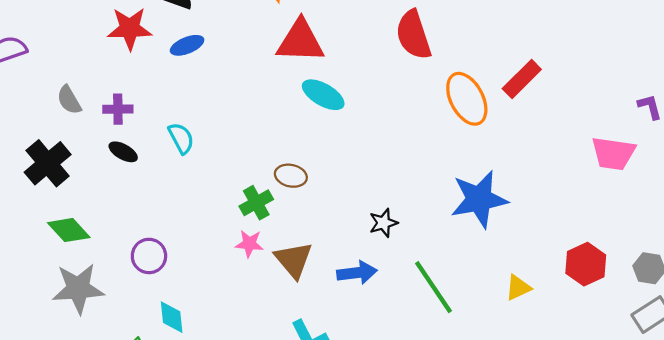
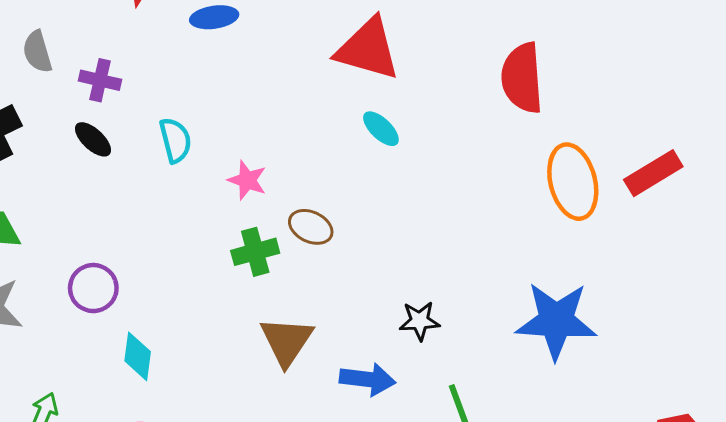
cyan ellipse: (323, 95) -> (381, 129), size x0.7
pink star: (249, 244) -> (247, 180), moved
cyan diamond: (172, 317) -> (138, 356), moved

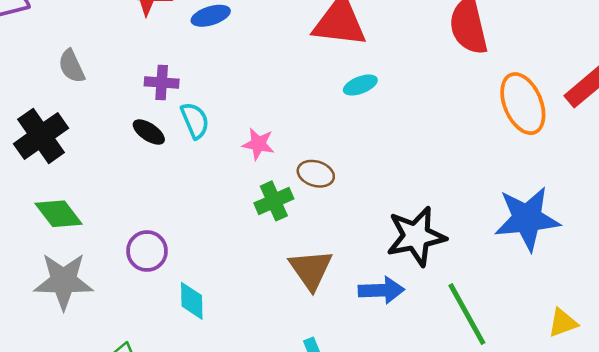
purple cross: (100, 80) -> (162, 83), moved
cyan ellipse: (381, 129) -> (360, 85), turned -56
black ellipse: (93, 139) -> (149, 132), moved
black star: (420, 321) -> (416, 236), size x1.8

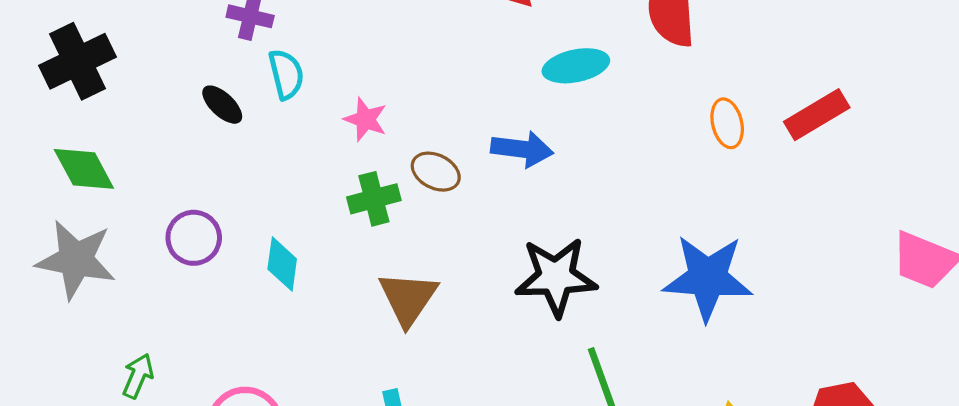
cyan ellipse: (360, 85) -> (576, 66), moved, size x1.4
orange ellipse: (523, 104) -> (727, 123), size x0.6
black ellipse: (149, 132) -> (222, 105), moved
blue arrow: (381, 290) -> (522, 149), moved
cyan diamond: (192, 301) -> (282, 264), moved

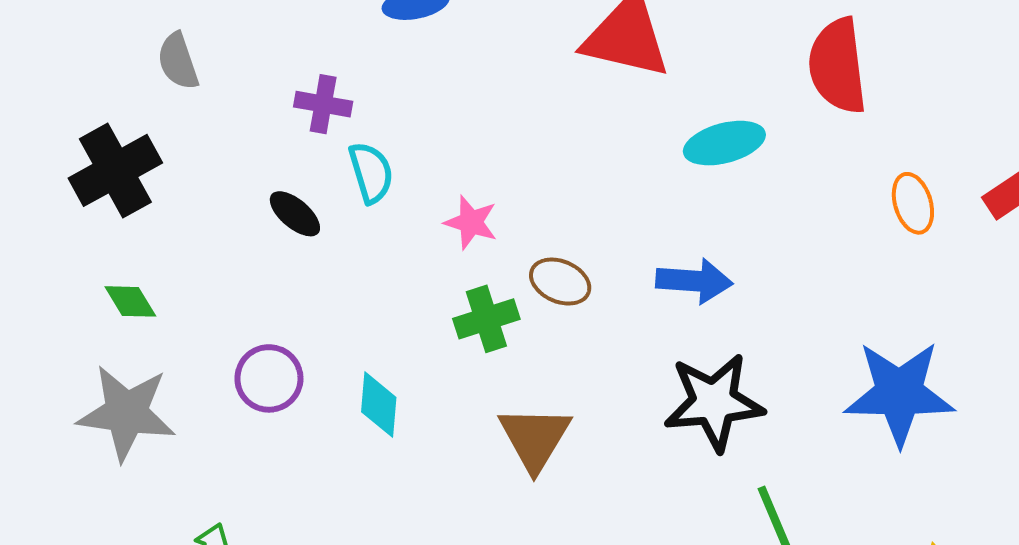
blue arrow: (522, 149) -> (694, 281), moved
green diamond: (84, 169) -> (130, 301), size x0.7

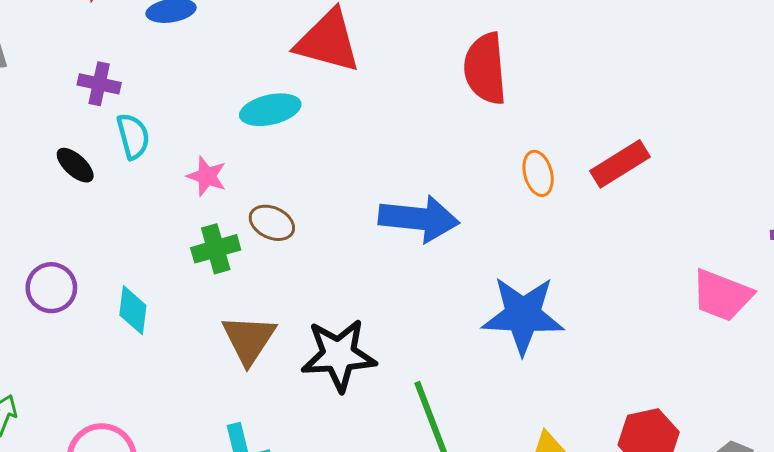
cyan ellipse: (724, 143) -> (270, 110), moved
blue arrow: (694, 281) -> (419, 219), moved, size x1.4
black star: (714, 402) -> (339, 355), moved

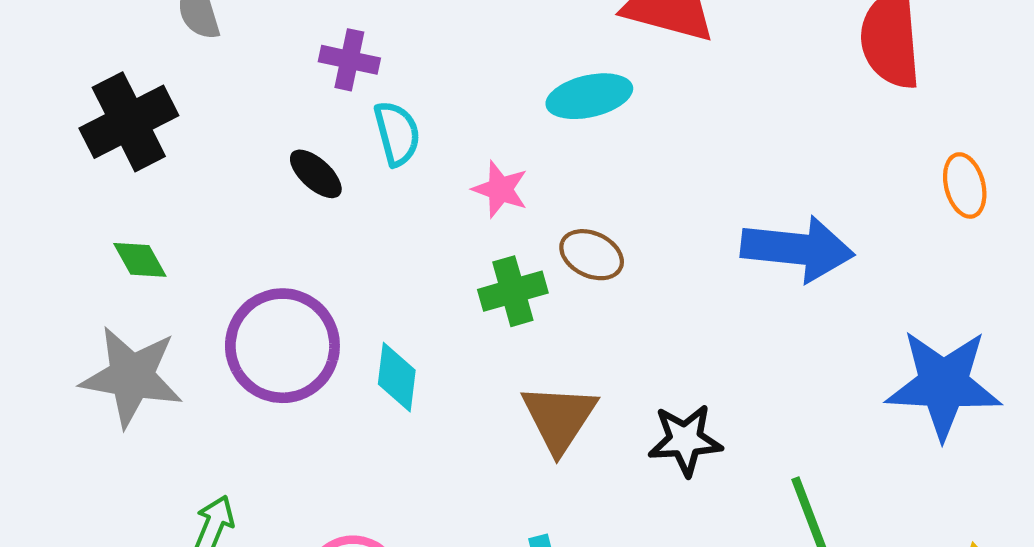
purple circle: (51, 288) -> (282, 346), size x1.6
black star: (339, 355) -> (685, 440), size x0.7

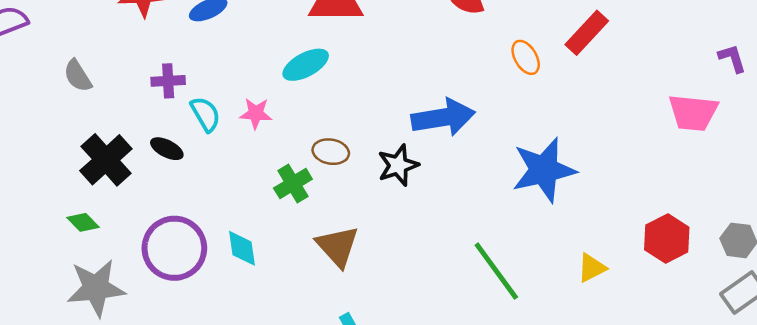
black cross: (129, 122) -> (106, 160), moved
pink star: (500, 189) -> (256, 113), moved
black star: (685, 440) -> (398, 165), moved

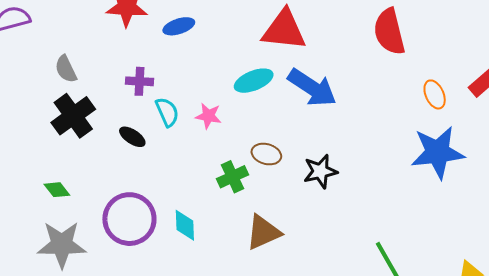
blue arrow: (443, 117) -> (312, 88), moved, turned 36
black cross: (106, 160) -> (73, 116), moved
blue star: (544, 170) -> (438, 152), moved
brown triangle: (338, 246) -> (263, 232), turned 42

